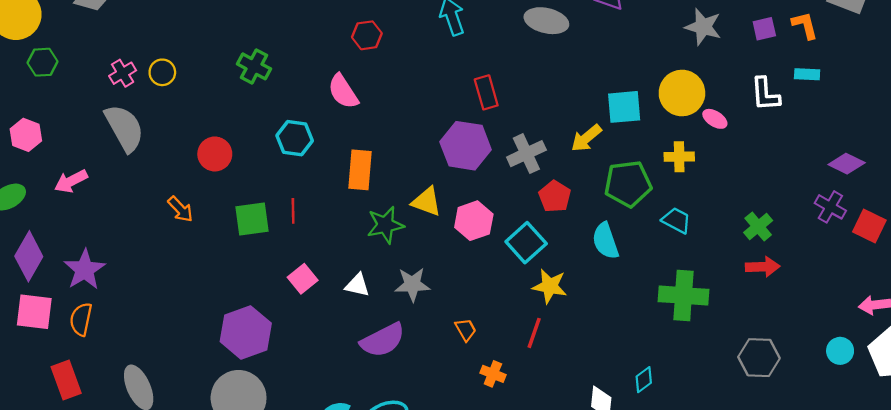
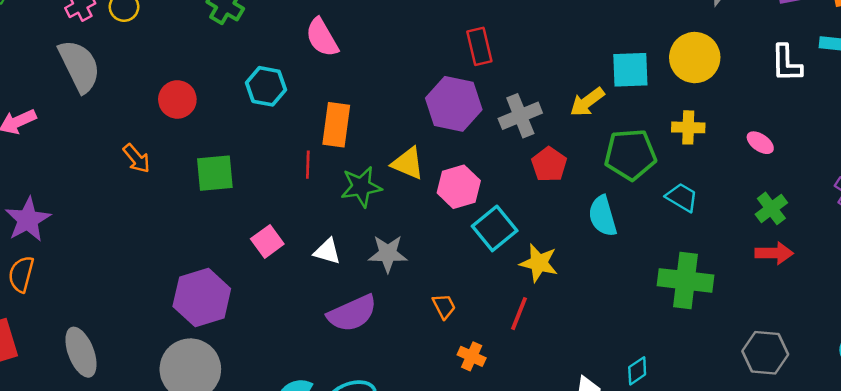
pink ellipse: (715, 119) -> (760, 143), moved
red line: (293, 211) -> (308, 165), moved
cyan square: (526, 243) -> (495, 228), moved

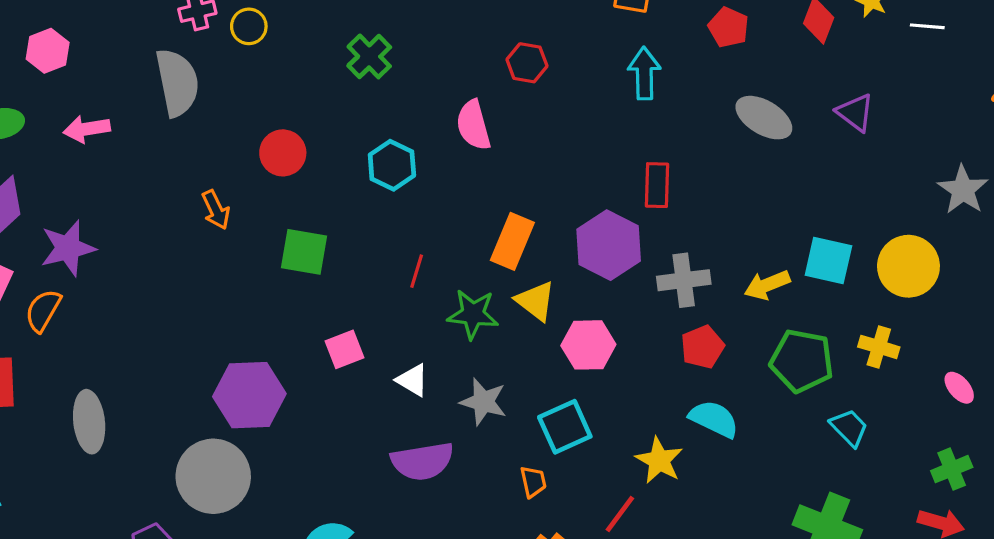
orange rectangle: (336, 125) -> (512, 241), moved
cyan semicircle: (603, 216) -> (714, 419), moved, turned 117
cyan square: (495, 228) -> (565, 427), moved

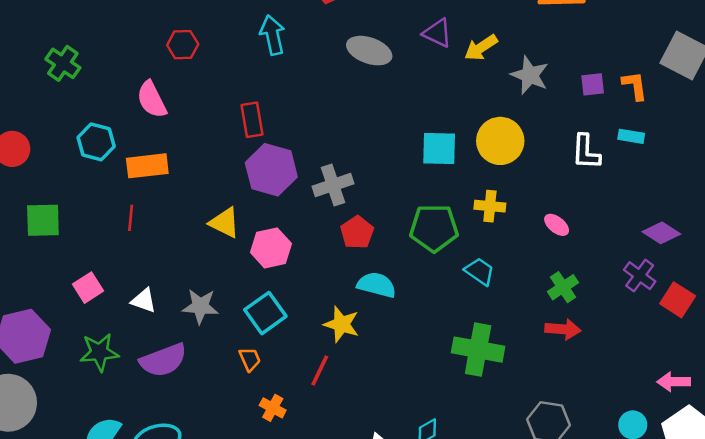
red rectangle: (657, 185) -> (252, 120), moved
orange rectangle: (512, 241) -> (147, 166), moved, turned 72
yellow arrow: (767, 285) -> (481, 48), moved
green star: (473, 314) -> (99, 352), moved

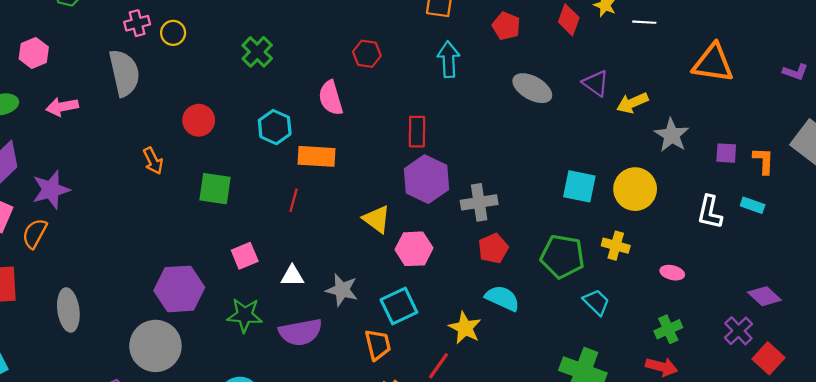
pink ellipse: (557, 225) -> (672, 273), turned -35
white triangle: (144, 301) -> (292, 276), turned -30
orange trapezoid: (250, 359) -> (378, 345), size x1.4

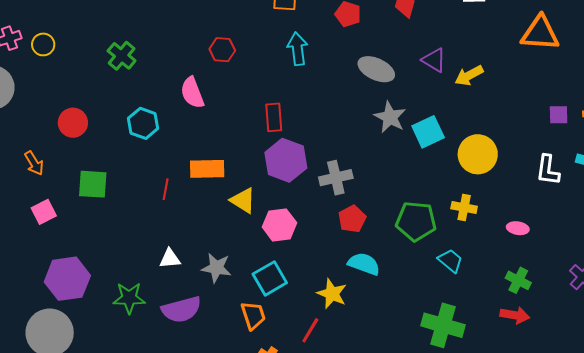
gray star: (672, 135) -> (390, 117), moved
orange rectangle: (317, 156) -> (207, 169), moved
cyan square: (579, 186) -> (428, 132), moved, turned -32
pink square: (245, 256) -> (44, 212), moved
green cross: (668, 329) -> (518, 280), turned -35

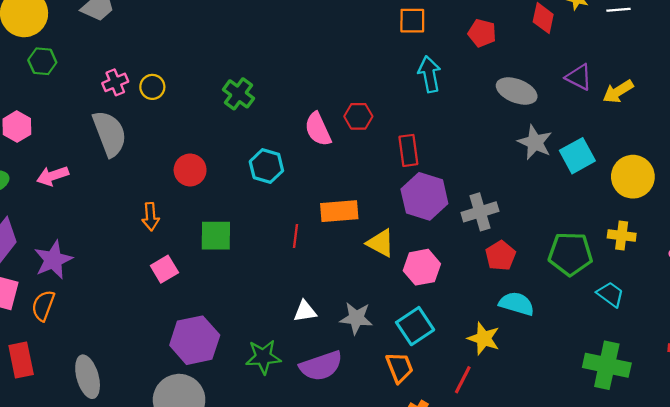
red hexagon: (222, 50) -> (358, 116), moved
orange arrow: (34, 163) -> (151, 217), turned 30

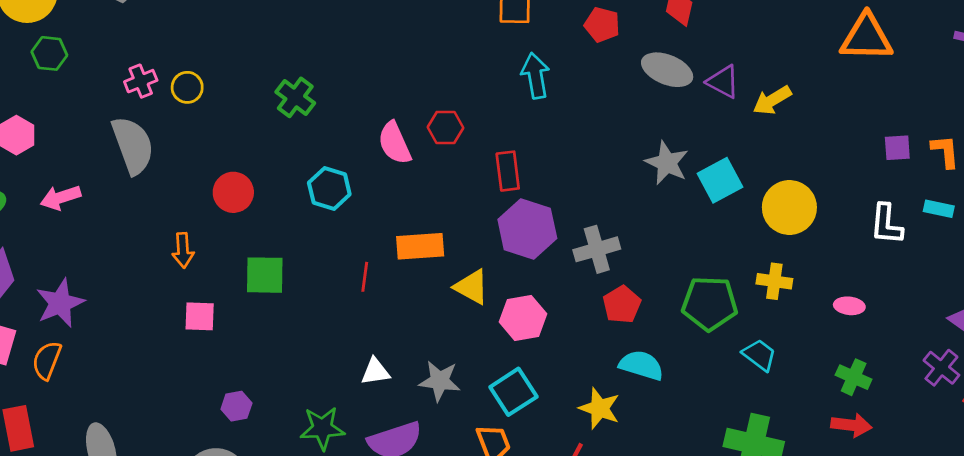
gray ellipse: (517, 91) -> (667, 70), moved
pink square: (164, 269) -> (200, 316), turned 32
purple hexagon: (195, 340) -> (236, 406), size x0.5

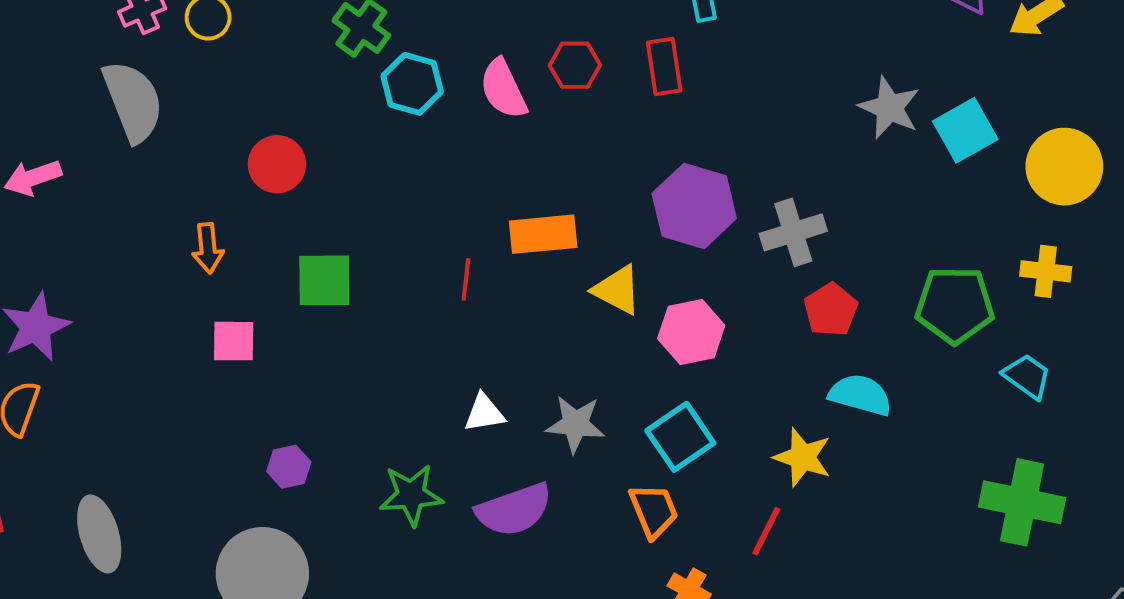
red rectangle: (508, 171) -> (664, 67), moved
cyan hexagon: (329, 189) -> (412, 84), moved

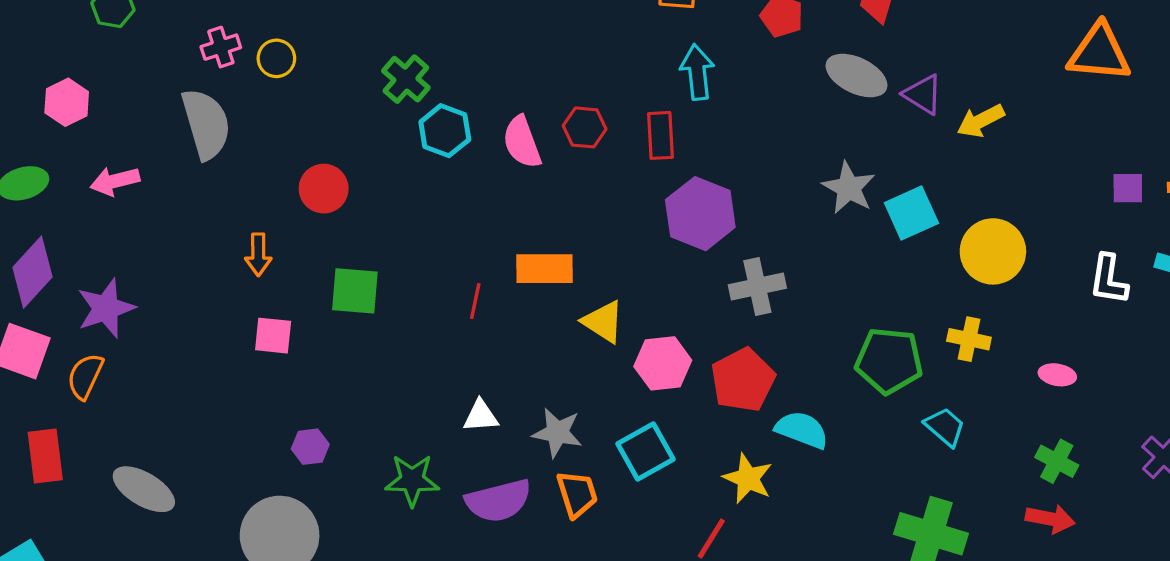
purple hexagon: (694, 206) -> (700, 214), moved
red pentagon: (831, 310) -> (743, 380), moved, size x1.4
orange trapezoid: (654, 511) -> (577, 494), moved
gray ellipse: (99, 534) -> (144, 489), turned -48

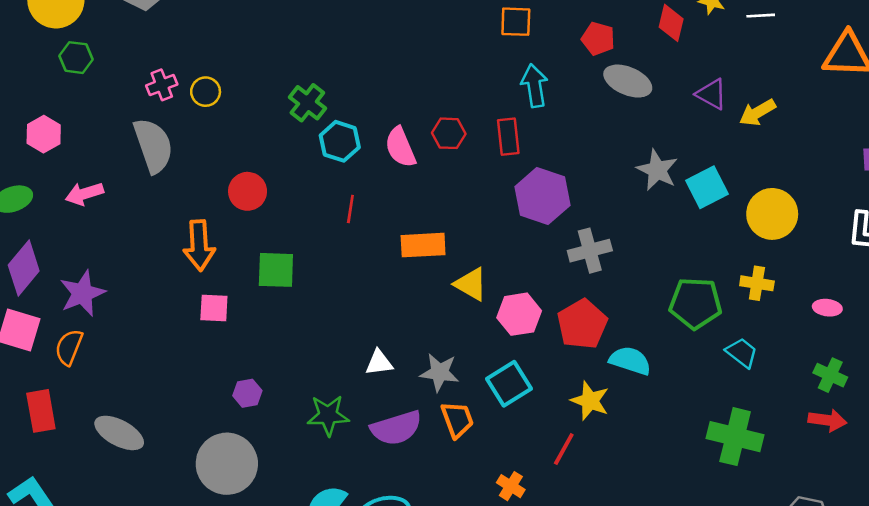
gray ellipse: (856, 76) -> (628, 81), moved
orange arrow: (258, 255) -> (199, 245), size x1.5
red line: (475, 301) -> (350, 209), moved

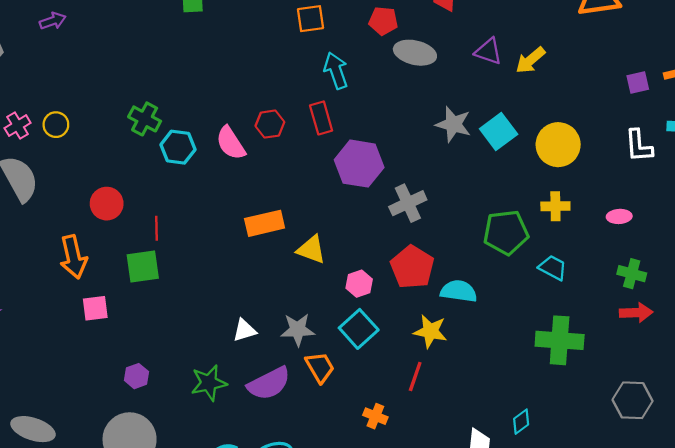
red line: (350, 209) -> (157, 228), moved
pink hexagon: (519, 314) -> (359, 284), moved, size x0.7

